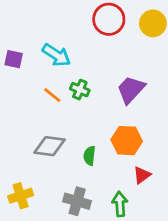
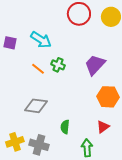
orange hexagon: (127, 141) -> (108, 97), moved
green semicircle: (90, 156) -> (65, 127), moved
gray cross: (77, 201) -> (39, 145), moved

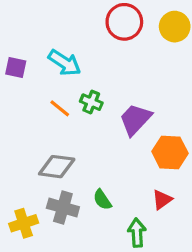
purple trapezoid: (95, 65) -> (135, 119), moved
green semicircle: (65, 127) -> (102, 200), turned -40
gray cross: (39, 145) -> (63, 208), moved

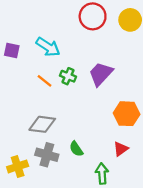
purple trapezoid: (135, 119) -> (101, 74), moved

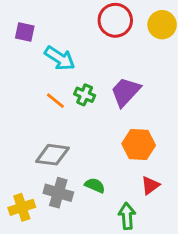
purple square: (12, 50) -> (25, 32), moved
orange hexagon: (127, 114) -> (139, 144), moved
green semicircle: (76, 149) -> (95, 185), turned 147

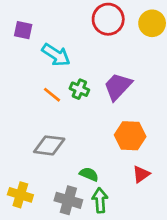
gray cross: (58, 193) -> (68, 200), moved
yellow cross: (22, 207) -> (20, 195), turned 35
green arrow: (127, 216) -> (100, 200), moved

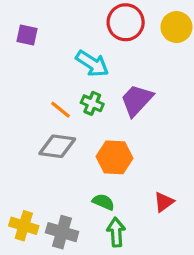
cyan arrow: (56, 55) -> (92, 64), moved
orange hexagon: (130, 136) -> (114, 157), moved
gray diamond: (49, 145) -> (57, 146), moved
gray cross: (68, 200) -> (62, 232), moved

